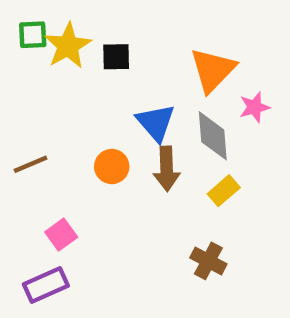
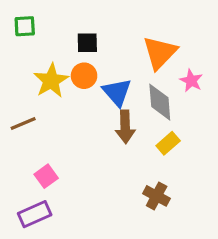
yellow star: (68, 46) -> (51, 81), moved
pink star: (254, 107) -> (191, 81), turned -30
orange circle: (112, 167) -> (84, 76), moved

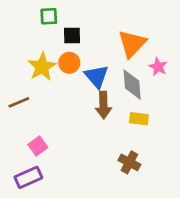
green square: (25, 26) -> (49, 16), moved
yellow rectangle: (168, 143) -> (139, 119), turned 48

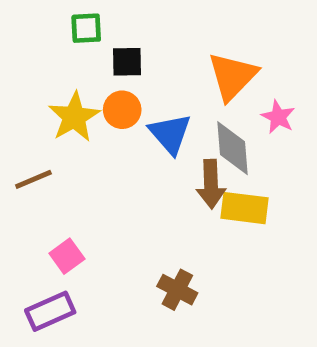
brown arrow: (103, 105) -> (211, 184), moved
yellow rectangle: (139, 119) -> (244, 208), size x1.4
brown cross: (129, 162) -> (177, 290), moved

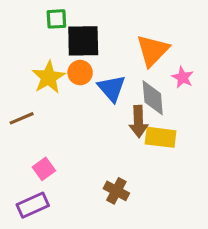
black square: (127, 62) -> (83, 41), size x1.6

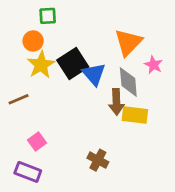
black square: (83, 41) -> (73, 63), moved, turned -32
orange circle: (80, 73) -> (33, 41), moved
purple rectangle: (33, 205) -> (28, 172), turned 45

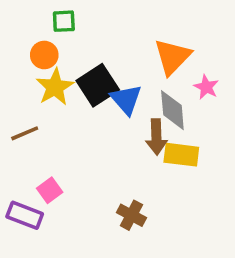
purple rectangle: (28, 172) -> (25, 215), moved

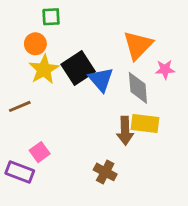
pink star: (206, 87) -> (165, 69), turned -30
brown arrow: (156, 137) -> (125, 131), moved

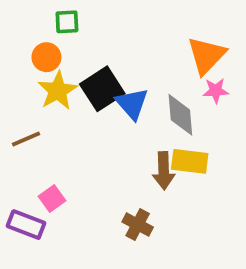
orange triangle: (138, 45) -> (206, 55), moved

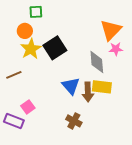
blue triangle: (132, 104) -> (71, 86), moved

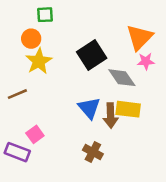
black square: (55, 48) -> (92, 55), moved
gray diamond: (97, 62) -> (122, 78), turned -30

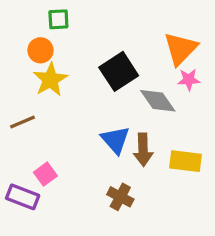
yellow rectangle: (128, 109) -> (185, 161), moved

